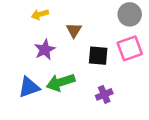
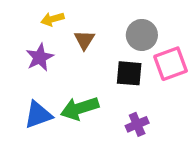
gray circle: (130, 14) -> (142, 35), moved
brown triangle: (74, 30) -> (84, 40), moved
purple star: (45, 50) -> (40, 57), moved

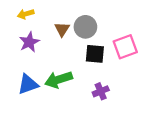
yellow arrow: (52, 19) -> (26, 14), moved
gray circle: (142, 35) -> (85, 27), moved

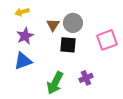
black square: (95, 54) -> (68, 45), moved
green arrow: (58, 80) -> (55, 83), moved, turned -45
blue triangle: (28, 84) -> (23, 61), moved

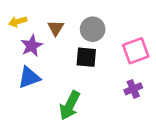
yellow arrow: (22, 12) -> (18, 22), moved
brown triangle: (53, 25) -> (56, 28), moved
purple cross: (86, 78) -> (133, 89), moved

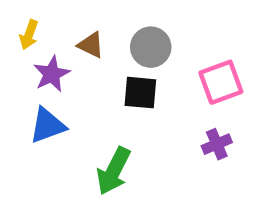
yellow arrow: (18, 22) -> (29, 35), turned -54
brown triangle: (56, 28) -> (91, 45), turned -36

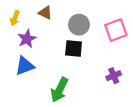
brown triangle: (91, 45) -> (45, 13), moved
pink square: (221, 82) -> (116, 30), moved

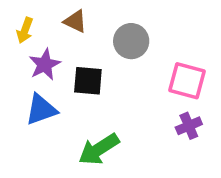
pink square: (116, 30) -> (187, 81), moved, turned 35
black square: (74, 49) -> (88, 81), moved
green arrow: (59, 90) -> (99, 149), turned 30

